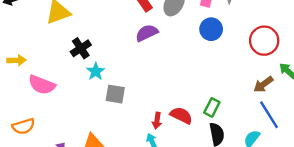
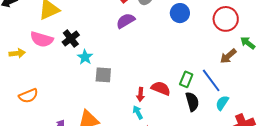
pink semicircle: (42, 85) -> (42, 39), moved
blue line: (269, 115) -> (211, 80), moved
orange semicircle: (24, 126) -> (28, 96), moved

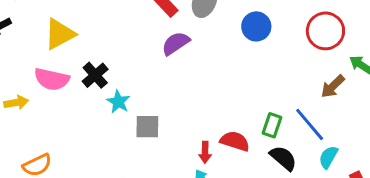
black semicircle: (192, 102) -> (283, 158), turned -30

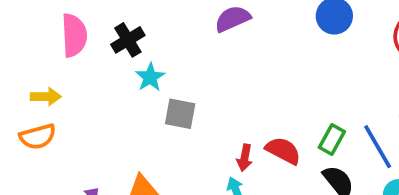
pink semicircle: (52, 79) -> (74, 35), turned -116
yellow arrow: (16, 103) -> (46, 97), moved

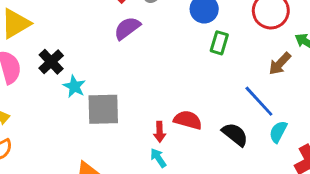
gray square: (180, 114) -> (103, 109), size x1.4
green rectangle: (332, 139) -> (219, 43), moved

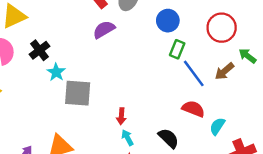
blue line: (259, 101) -> (194, 73), moved
red semicircle: (188, 120) -> (193, 109), moved
black semicircle: (235, 134) -> (169, 138), moved
cyan arrow: (158, 158) -> (127, 138), moved

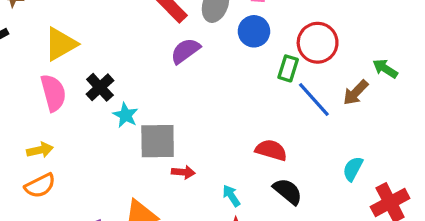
blue circle: (168, 21) -> (254, 31), moved
red circle: (222, 28) -> (318, 43), moved
red semicircle: (193, 109) -> (271, 150), moved
red arrow: (121, 116) -> (183, 172), moved, turned -84

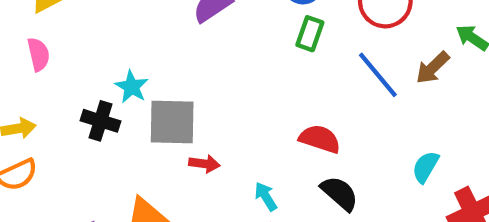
green rectangle: (288, 68) -> (310, 34), moved
black cross: (100, 87) -> (100, 121), moved, turned -32
pink semicircle: (53, 93) -> (38, 54), size x0.7

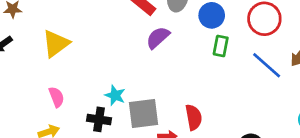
pink semicircle: (38, 54) -> (57, 97), moved
red semicircle: (320, 139) -> (194, 117), moved, turned 70

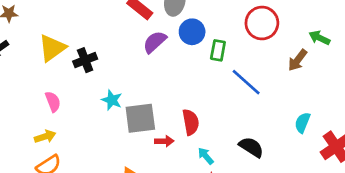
blue circle: (212, 15) -> (192, 32), moved
blue line: (267, 65) -> (246, 82), moved
black cross: (99, 119) -> (85, 60), moved, turned -30

